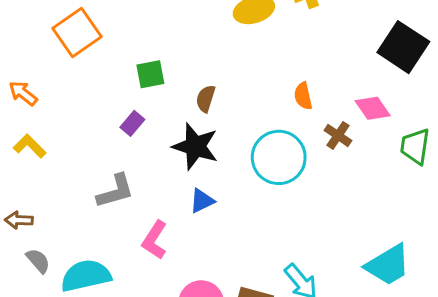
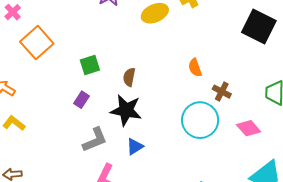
pink diamond: (373, 108) -> (249, 128), moved
cyan circle: (279, 157) -> (200, 120), moved
gray L-shape: (115, 191) -> (95, 140), moved

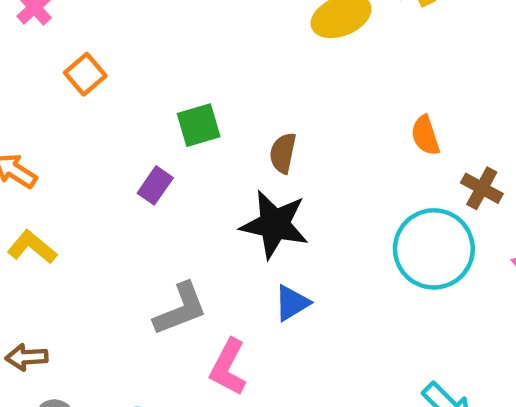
orange square: (37, 43) -> (85, 74), size x0.6
purple rectangle: (82, 100) -> (155, 185), moved
gray L-shape: (95, 140) -> (180, 309), moved

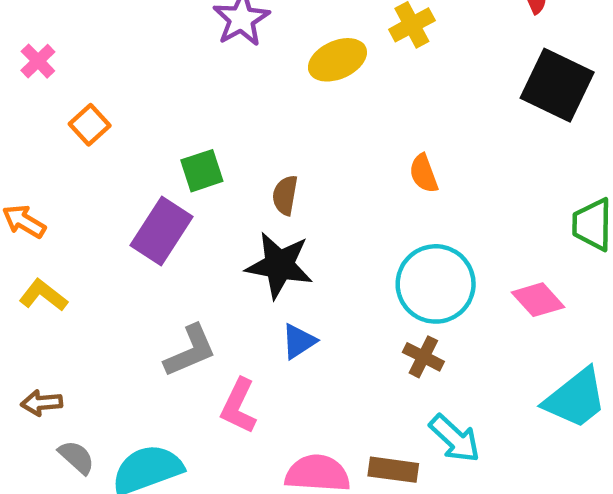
purple rectangle: (155, 185) -> (162, 231), size x1.8
brown cross: (482, 188) -> (423, 357), moved

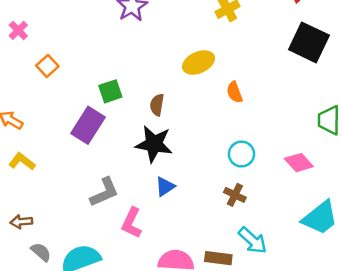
yellow ellipse: (337, 60) -> (199, 63), moved
cyan circle: (436, 284) -> (242, 154), size x0.6

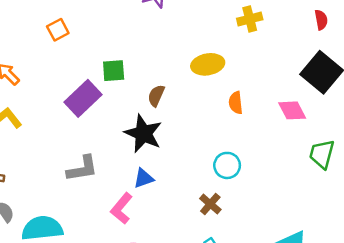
pink diamond: (299, 163) -> (292, 110), moved
pink L-shape: (132, 223) -> (122, 208), moved

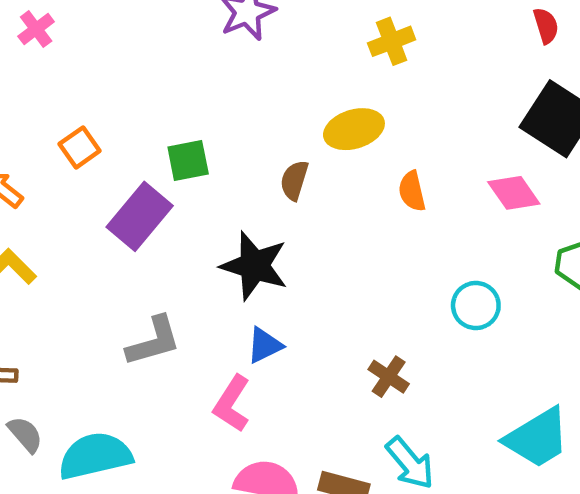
yellow cross: (250, 19) -> (392, 41), moved
orange square: (58, 30) -> (80, 147), moved
brown semicircle: (156, 96) -> (294, 180), moved
cyan circle: (227, 165) -> (476, 305), moved

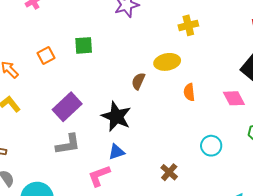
green square: (188, 161) -> (84, 45), moved
purple rectangle: (140, 216) -> (67, 107), moved
pink L-shape: (232, 404) -> (99, 176), turned 30

